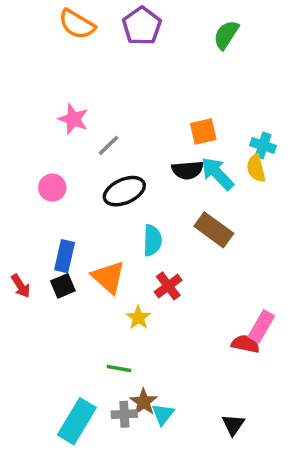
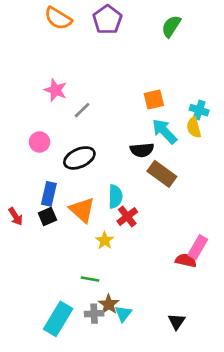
black semicircle: (188, 170) -> (142, 150), moved
black ellipse: (124, 191) -> (79, 158), moved
cyan semicircle: (152, 240) -> (115, 197), moved

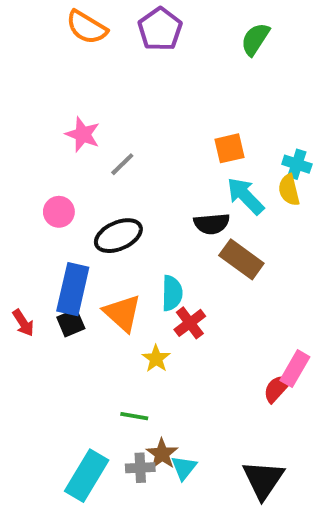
blue rectangle: (49, 194) -> (73, 289), size x1.4
red semicircle: (186, 260) -> (277, 388), turned -60
black triangle: (177, 322) -> (263, 480), size x1.6

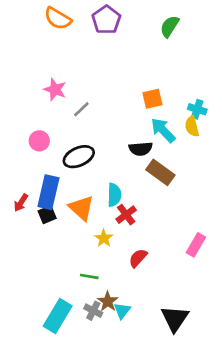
red arrow: (23, 323) -> (21, 203), moved, turned 66
red semicircle: (277, 388) -> (138, 258), moved
gray cross: (140, 468) -> (93, 311), turned 30

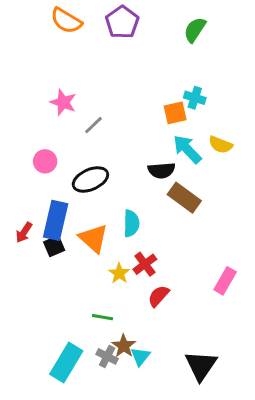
cyan cross: (197, 109) -> (195, 98), moved
yellow semicircle: (192, 126) -> (221, 145), turned -54
red cross: (126, 215) -> (145, 264), moved

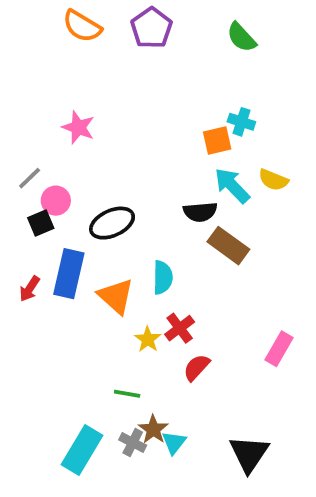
green semicircle: (195, 30) -> (241, 37), turned -76
gray line: (93, 125) -> (30, 178), moved
black square: (54, 246) -> (41, 223), moved

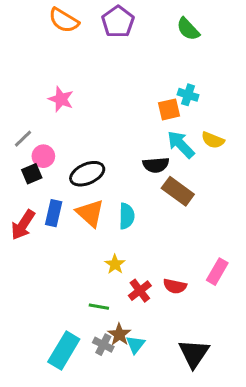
blue rectangle: (69, 274) -> (54, 213), size x0.7
red arrow: (30, 289) -> (23, 225), size x1.5
orange triangle: (116, 296) -> (90, 213), moved
red cross: (180, 328) -> (140, 291), moved
red semicircle: (196, 367) -> (175, 286), moved, turned -120

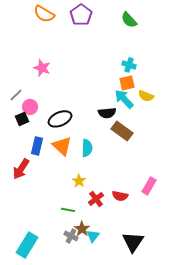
orange square: (169, 109) -> (127, 83), moved
red arrow: (23, 225) -> (21, 169), moved
cyan rectangle: (64, 350) -> (27, 245), moved

